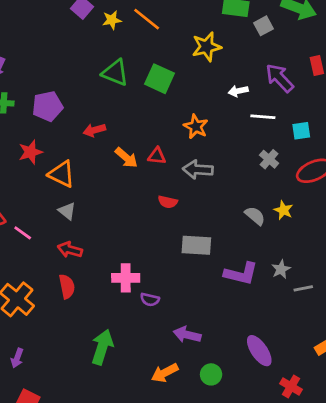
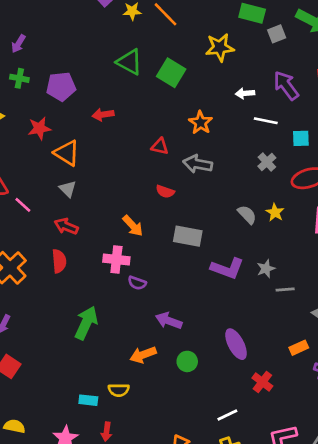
orange arrow: (126, 158) -> (133, 226), moved

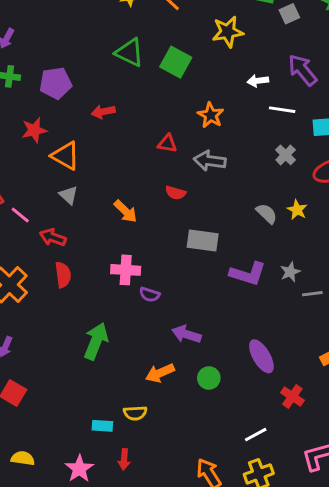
red arrow: (66, 226) -> (53, 237), moved
orange arrow: (133, 226) -> (126, 211), moved

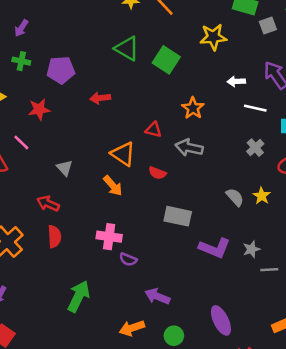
orange triangle: (66, 156) -> (123, 154), moved
pink line: (20, 215) -> (21, 142), moved

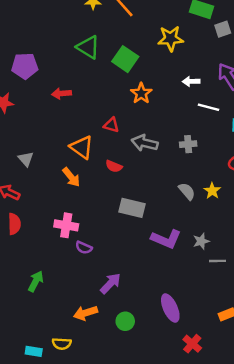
orange star: (193, 108) -> (141, 93), moved
gray cross: (255, 148) -> (188, 144), moved, turned 35
green arrow: (79, 296) -> (36, 281), size x0.7
purple arrow: (157, 296) -> (111, 283), turned 110

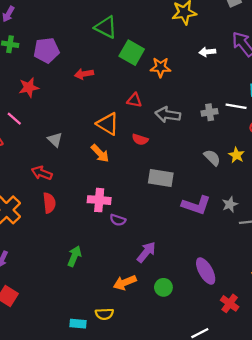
green square: (125, 59) -> (132, 53), moved
orange star: (141, 93) -> (160, 67), turned -30
white line: (208, 107) -> (236, 106), moved

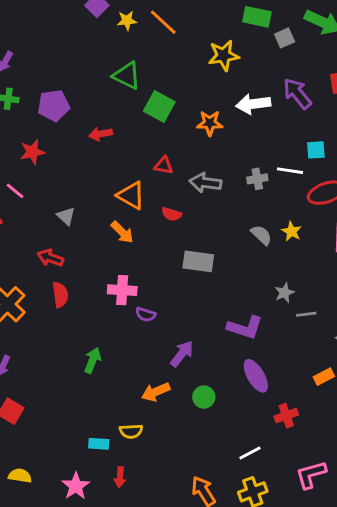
white arrow: (207, 52) -> (253, 104), size x1.6
orange star: (160, 67) -> (210, 123), moved
purple L-shape: (196, 205) -> (245, 327), moved
red cross: (230, 303) -> (286, 416), turned 36

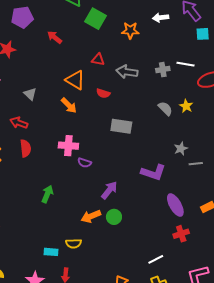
white arrow: (253, 104) -> (161, 18), size x0.7
red arrow: (101, 134) -> (55, 37), turned 49
cyan square: (316, 150) -> (203, 34), moved
purple ellipse: (256, 376) -> (175, 205), moved
green circle: (204, 397) -> (114, 217), moved

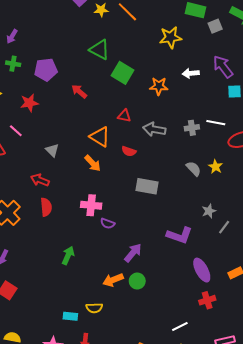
gray line: (196, 164) -> (224, 227), turned -48

